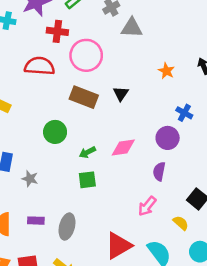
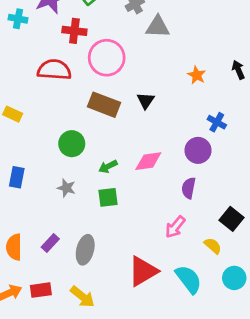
gray star: (30, 179) -> (66, 188), moved
purple rectangle: (36, 221) -> (50, 243), turned -49

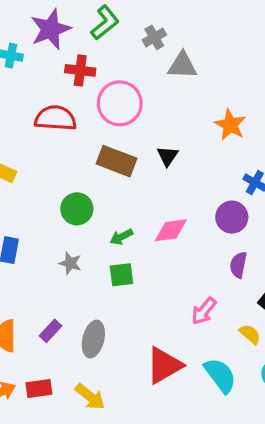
orange star: (197, 75) -> (230, 125), size x1.4
purple semicircle: (189, 188) -> (238, 265), moved

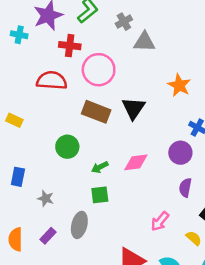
black triangle: (168, 156) -> (134, 108), size x1.5
gray star: (70, 263) -> (46, 198), moved
gray ellipse: (93, 339) -> (79, 225), moved

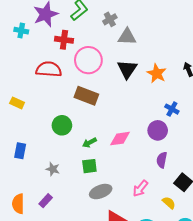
black triangle: (134, 108) -> (127, 69), moved
gray star: (46, 198) -> (53, 169), moved
gray ellipse: (79, 225) -> (101, 192), moved, turned 55

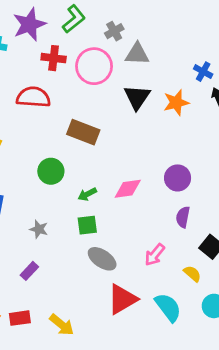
pink circle: (88, 60) -> (94, 66), moved
orange star: (157, 73) -> (176, 103), turned 30
blue cross: (172, 109) -> (203, 72), moved
gray ellipse: (101, 192) -> (102, 259), turned 55

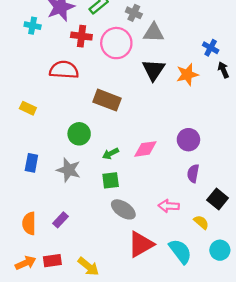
gray cross: (114, 31) -> (134, 13), turned -35
gray star: (39, 229) -> (69, 170), moved, size x1.5
pink arrow: (155, 255) -> (169, 206), turned 54

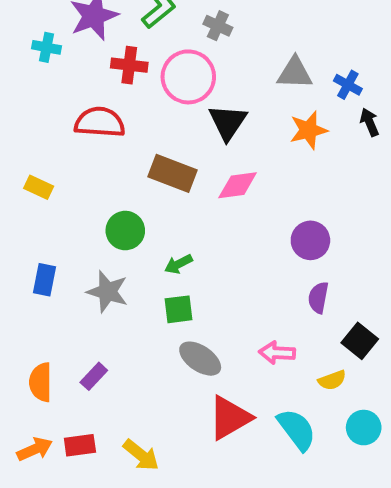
gray triangle: (154, 33) -> (295, 73), moved
black triangle: (154, 70) -> (228, 122), moved
pink diamond: (145, 149) -> (238, 185), moved
yellow semicircle: (201, 222) -> (332, 380), turned 119

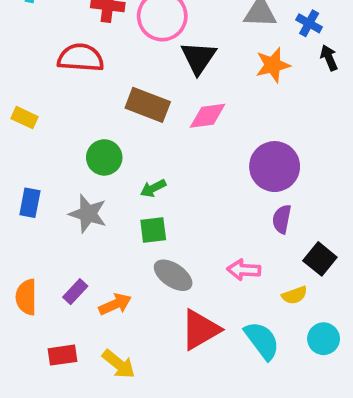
purple circle: (310, 240) -> (275, 167), size x1.4
orange arrow: (35, 449) -> (115, 304), moved

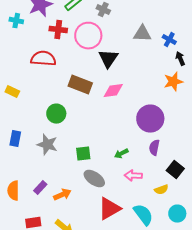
orange star: (273, 65) -> (173, 82), moved
green arrow: (153, 188) -> (121, 154), moved

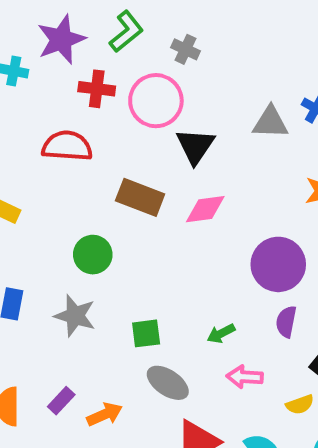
gray triangle: (142, 34) -> (270, 122), moved

